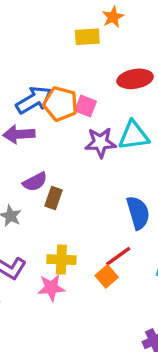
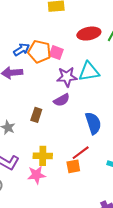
blue arrow: (34, 100) -> (21, 49), size x0.7
purple semicircle: (35, 182) -> (62, 100), moved
orange square: (107, 276) -> (73, 166), turned 32

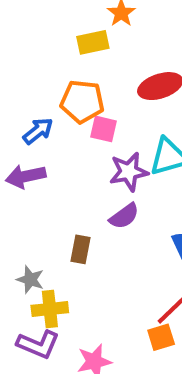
orange pentagon: (39, 52) -> (82, 102), moved
yellow cross: (43, 156) -> (50, 309), moved

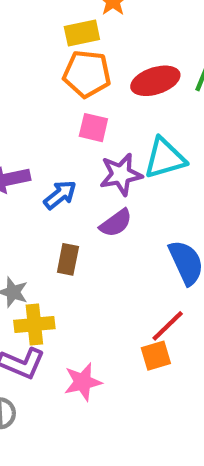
orange pentagon: (82, 102) -> (87, 74), moved
blue arrow: (38, 131) -> (60, 195), moved

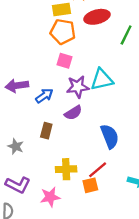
red ellipse: (155, 81) -> (97, 17), moved
yellow cross: (34, 325) -> (66, 169), moved

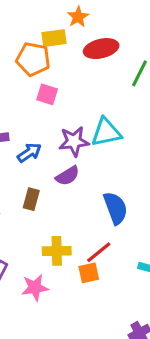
orange pentagon: (63, 32) -> (33, 59), moved
pink square: (64, 61) -> (47, 94), moved

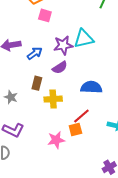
blue semicircle: (116, 208) -> (91, 87), turned -65
yellow cross: (57, 251) -> (53, 99), moved
pink star: (35, 288) -> (56, 140), moved

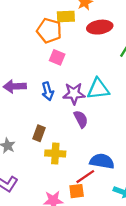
blue arrow: (35, 53) -> (48, 91), moved, turned 105
purple semicircle: (60, 67) -> (81, 119), moved, turned -91
blue semicircle: (91, 87) -> (102, 161), moved

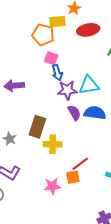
blue arrow: (48, 91) -> (57, 73), moved
brown rectangle: (39, 133) -> (37, 127), size x1.5
blue semicircle: (102, 161) -> (95, 113), moved

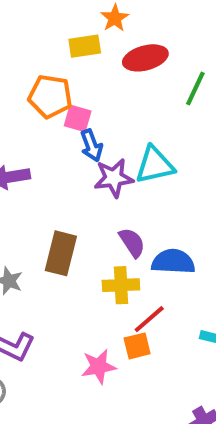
orange pentagon: (43, 35) -> (50, 96), moved
purple semicircle: (74, 113) -> (132, 242), moved
blue semicircle: (95, 113) -> (173, 262), moved
yellow cross: (53, 144) -> (121, 285), moved

